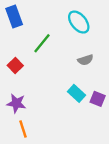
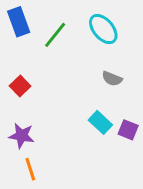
green line: (42, 43) -> (55, 35), moved
gray semicircle: (85, 60) -> (112, 79), turned 40

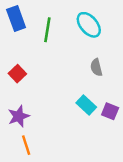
green line: (55, 35) -> (47, 30), turned -30
gray semicircle: (112, 79) -> (96, 67), turned 54
purple star: (22, 136) -> (19, 116), turned -30

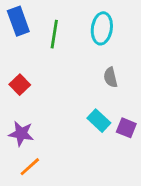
cyan ellipse: (89, 25) -> (102, 28), turned 48
purple star: (19, 116) -> (21, 134), turned 30
orange line: (26, 145) -> (30, 167), turned 66

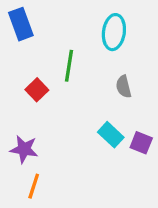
green line: (54, 34) -> (69, 66), moved
red square: (20, 85) -> (37, 90), moved
orange line: (30, 167) -> (34, 186), turned -30

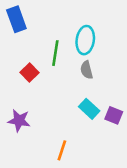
cyan ellipse: (114, 32) -> (85, 40), moved
gray semicircle: (124, 87) -> (87, 70), moved
orange line: (34, 186) -> (62, 150), moved

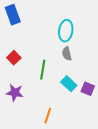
green line: (55, 53) -> (43, 70), moved
red square: (29, 73) -> (14, 58), moved

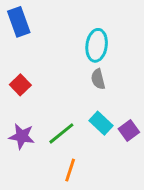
green line: (43, 70) -> (61, 133), moved, turned 42
purple square: (88, 89) -> (129, 130), turned 32

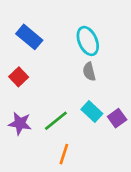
blue rectangle: (19, 22) -> (29, 37), moved, turned -30
cyan ellipse: (97, 45) -> (88, 41), turned -32

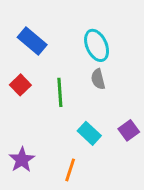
cyan rectangle: (92, 111) -> (89, 133), moved
green line: (56, 121) -> (60, 92), moved, turned -55
purple star: (20, 123) -> (22, 160), moved, turned 30

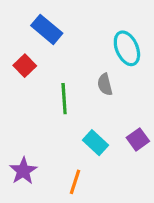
blue rectangle: (32, 41) -> (47, 29), moved
cyan ellipse: (97, 45) -> (127, 48), moved
red square: (20, 85) -> (25, 66), moved

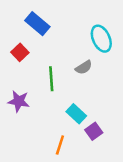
gray semicircle: (105, 84) -> (84, 67), turned -108
purple square: (138, 139) -> (94, 131), moved
purple star: (23, 171) -> (19, 101), moved, turned -30

